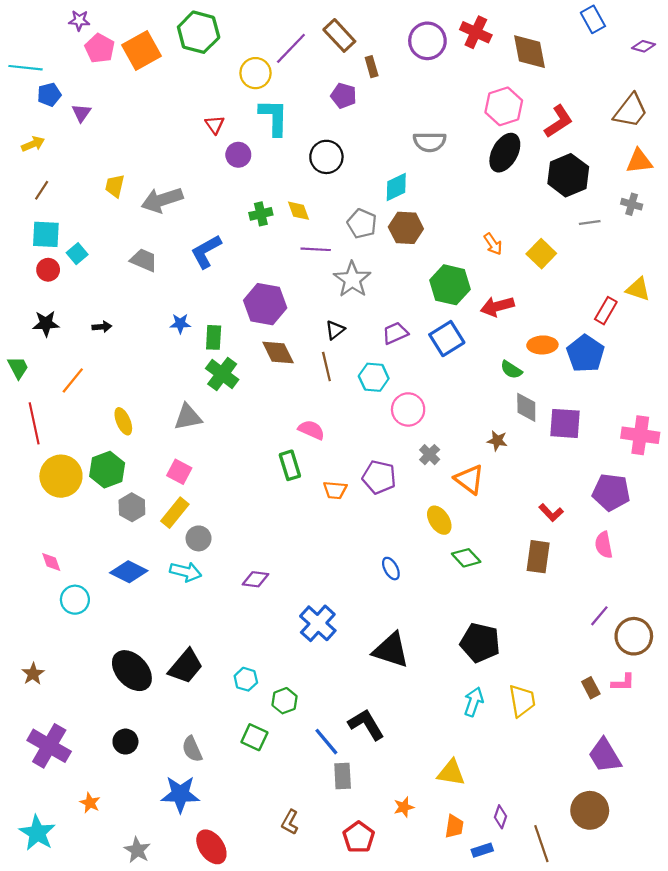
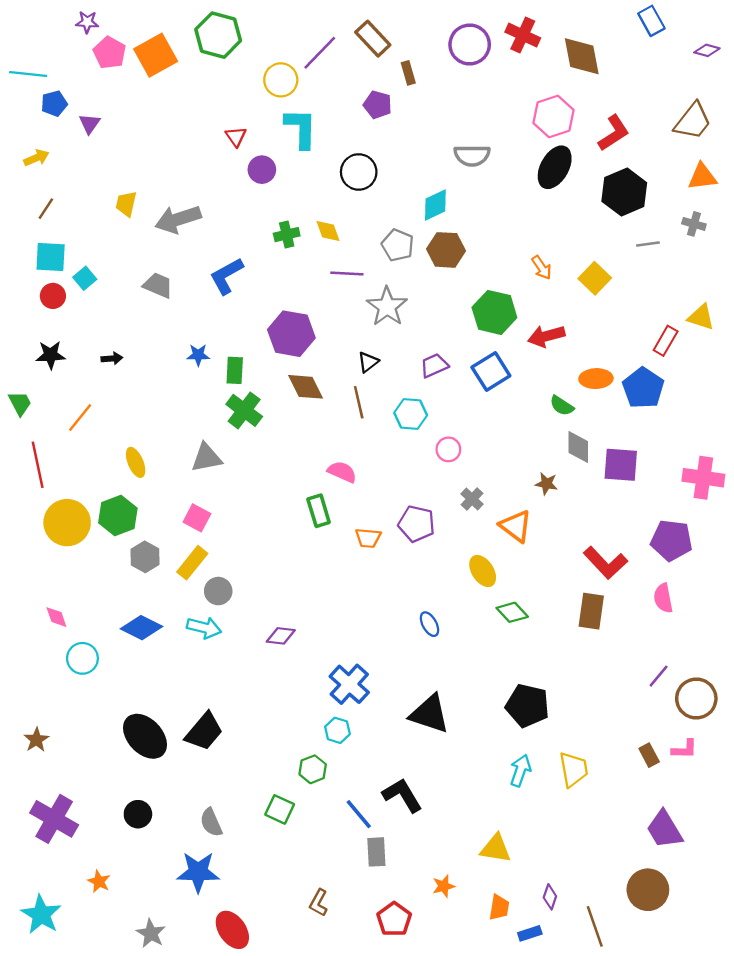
pink circle: (408, 409) -> (448, 449), size x0.7
red L-shape: (551, 513) -> (605, 563), size x1.6
cyan hexagon: (246, 679) -> (337, 730), moved

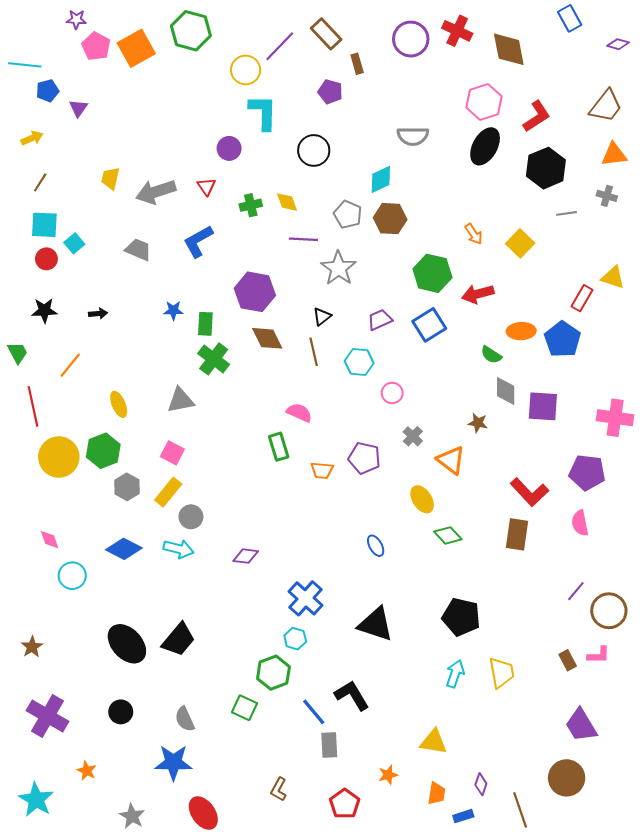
red triangle: (236, 137) -> (206, 187), moved
green hexagon: (313, 769) -> (273, 673), size x1.4

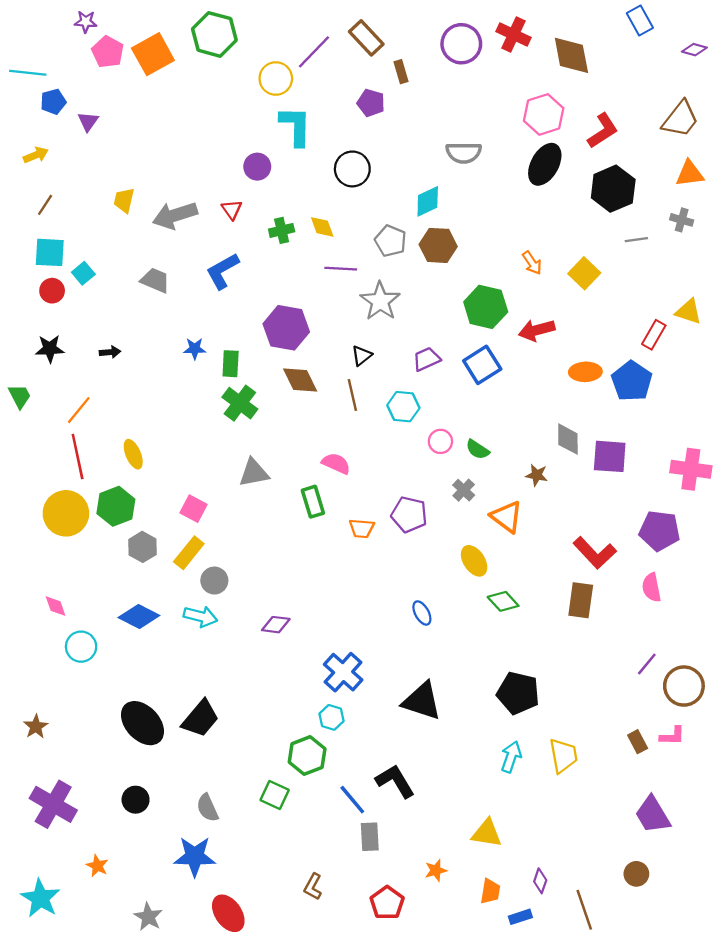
green semicircle: (491, 355) -> (478, 450), moved
gray triangle: (181, 400) -> (254, 473), moved
red line: (33, 406) -> (78, 456), moved
brown circle: (567, 778) -> (636, 874), size x0.6

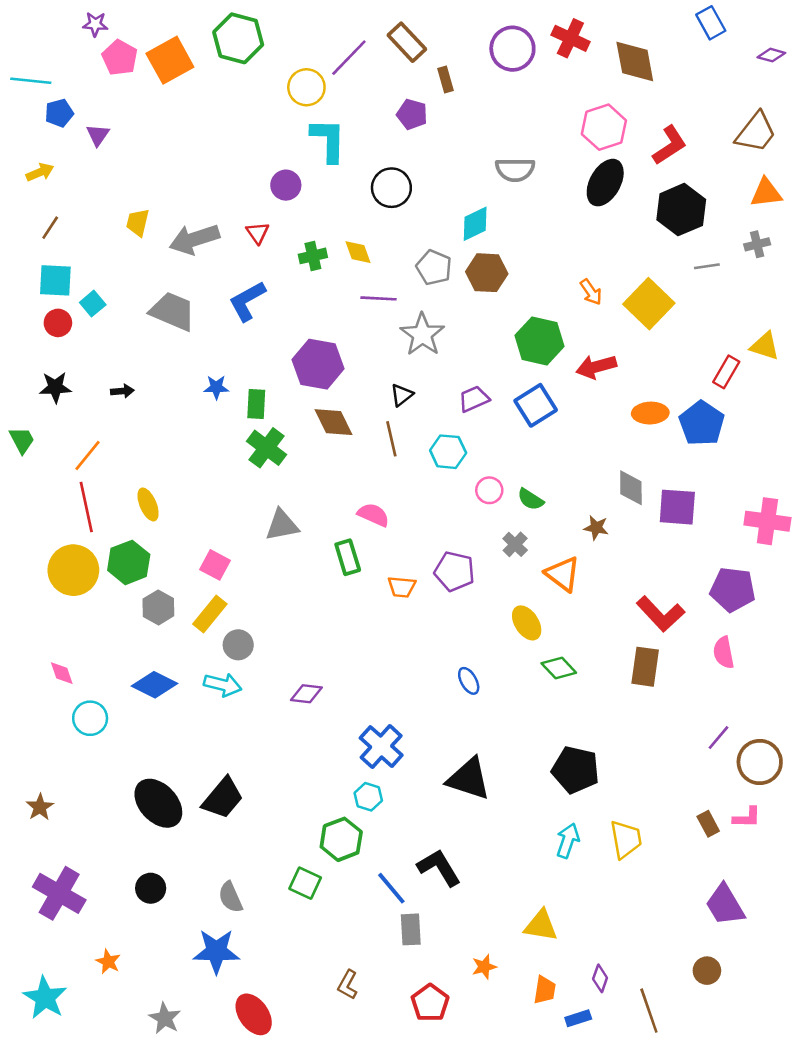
gray cross: (682, 220) -> (757, 244), turned -30
yellow square: (584, 273) -> (649, 304), size x1.4
gray trapezoid: (155, 280) -> (173, 311), size x1.4

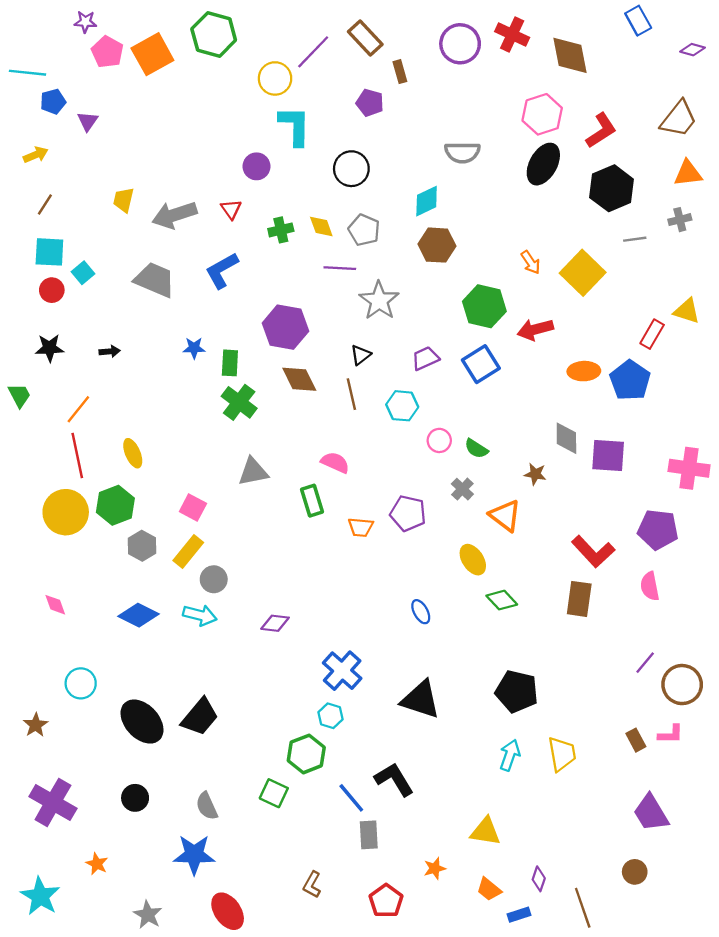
gray pentagon: (434, 268) -> (364, 230), moved
cyan circle: (90, 718) -> (81, 683), moved
orange trapezoid: (545, 990) -> (489, 889), turned 120

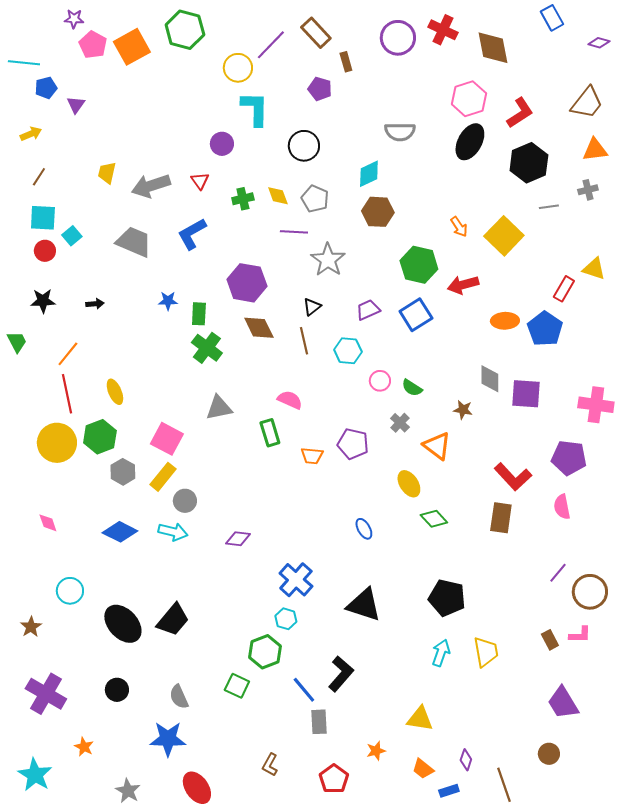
pink square: (193, 508) -> (167, 439), size x1.4
black L-shape: (394, 779) -> (341, 674), turned 72

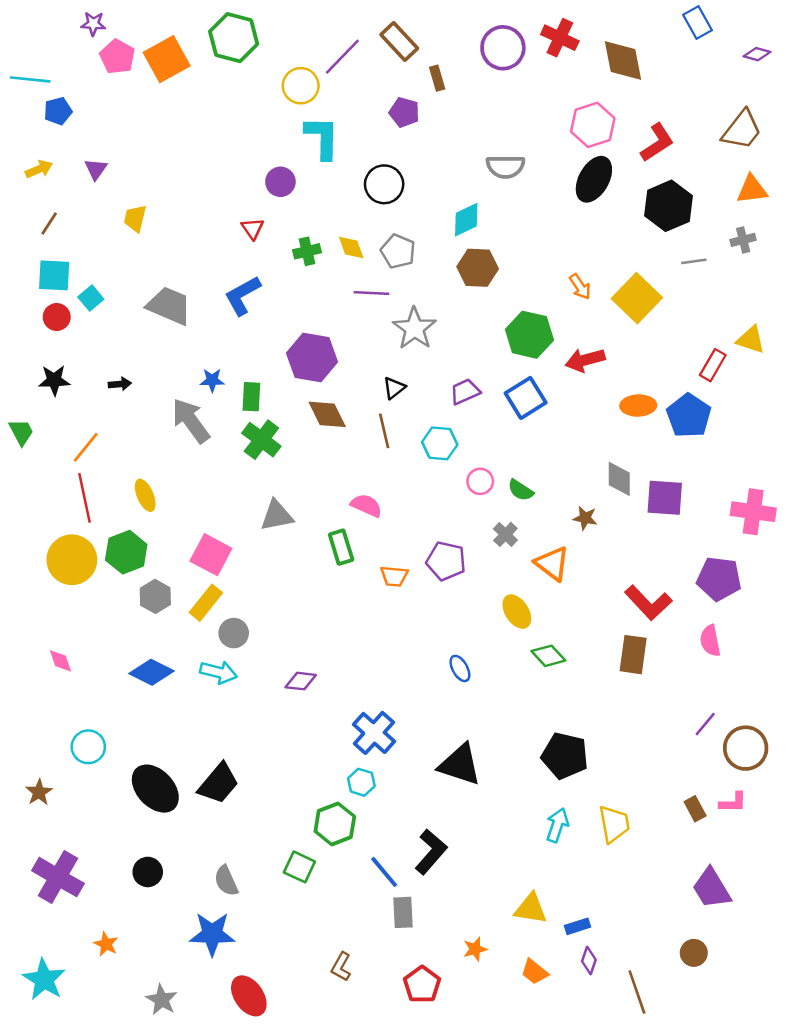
purple triangle: (76, 105) -> (96, 169), moved
gray arrow: (151, 186) -> (191, 421), moved, turned 72
blue rectangle: (449, 791) -> (577, 926), moved

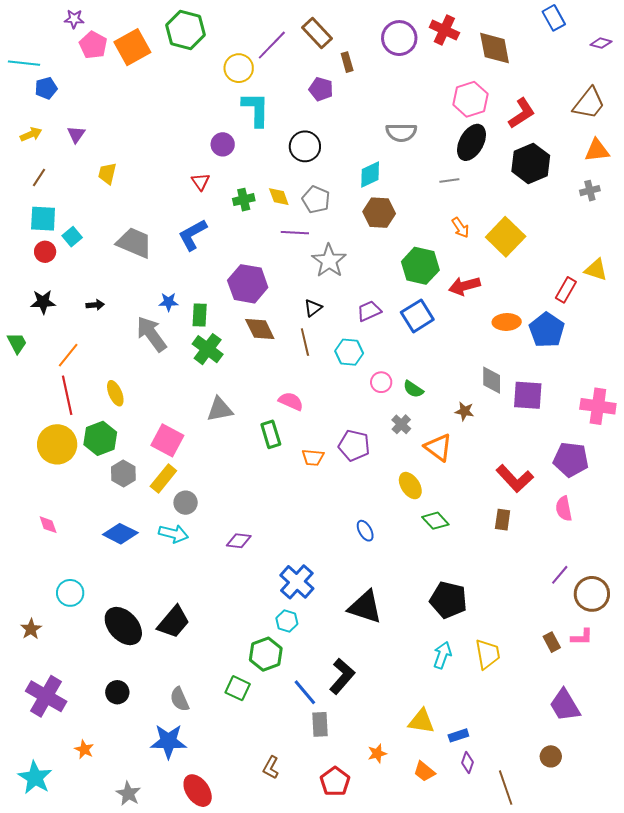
gray line: (694, 261) -> (449, 181), moved
brown rectangle: (633, 655) -> (503, 520), size x0.7

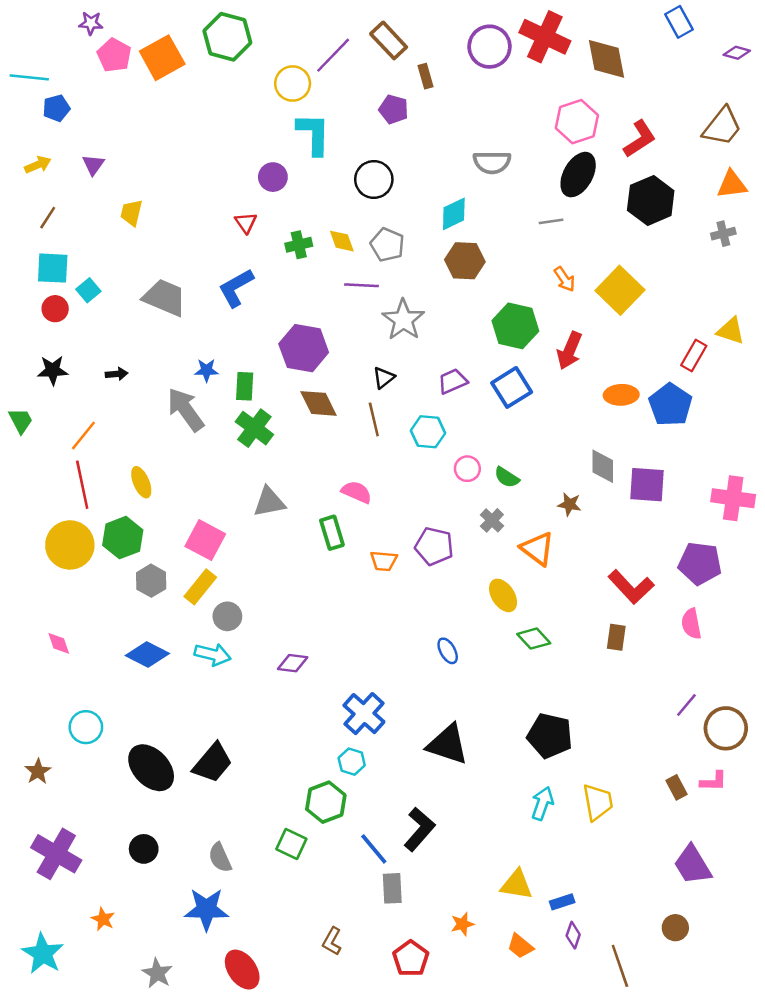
red cross: (444, 30) -> (545, 37), size x1.4
red arrow: (464, 286) -> (569, 351), turned -52

